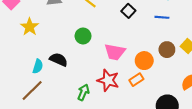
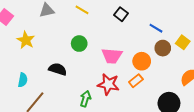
blue line: (162, 17) -> (156, 28), moved, turned 32
cyan semicircle: (38, 66) -> (23, 80), moved

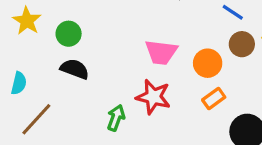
green circle: (79, 44) -> (69, 34), moved
orange rectangle: (136, 81) -> (214, 98), moved

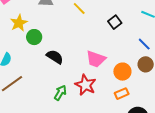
green circle: (69, 34) -> (34, 37), moved
black semicircle: (75, 69) -> (55, 57), moved

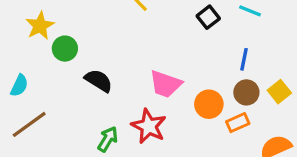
black square: (115, 22) -> (208, 17), moved
blue line: (144, 44) -> (244, 59), turned 56
orange rectangle: (122, 94) -> (238, 123), moved

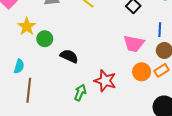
pink trapezoid: (165, 84) -> (134, 44), moved
orange circle: (209, 104) -> (142, 72), moved
brown line: (29, 124) -> (29, 90), turned -40

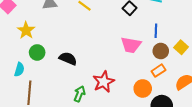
green circle: (45, 39) -> (37, 52), moved
orange circle: (142, 72) -> (143, 88), moved
red star: (105, 81) -> (104, 82), turned 30

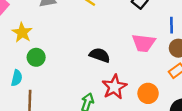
black semicircle: (68, 59) -> (100, 55), moved
orange circle: (143, 88) -> (148, 93), moved

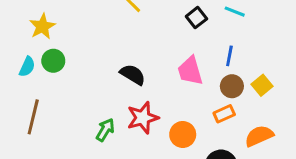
pink trapezoid: (144, 43) -> (190, 71), turned 55
cyan semicircle: (17, 78) -> (27, 67), moved

